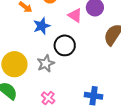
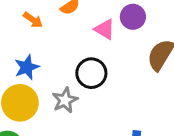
blue star: (42, 26) -> (27, 67), moved

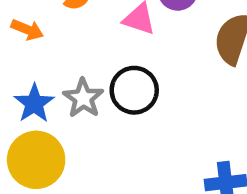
gray star: (65, 100) -> (83, 98), moved

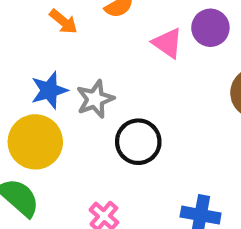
black circle: (134, 90) -> (138, 142), moved

